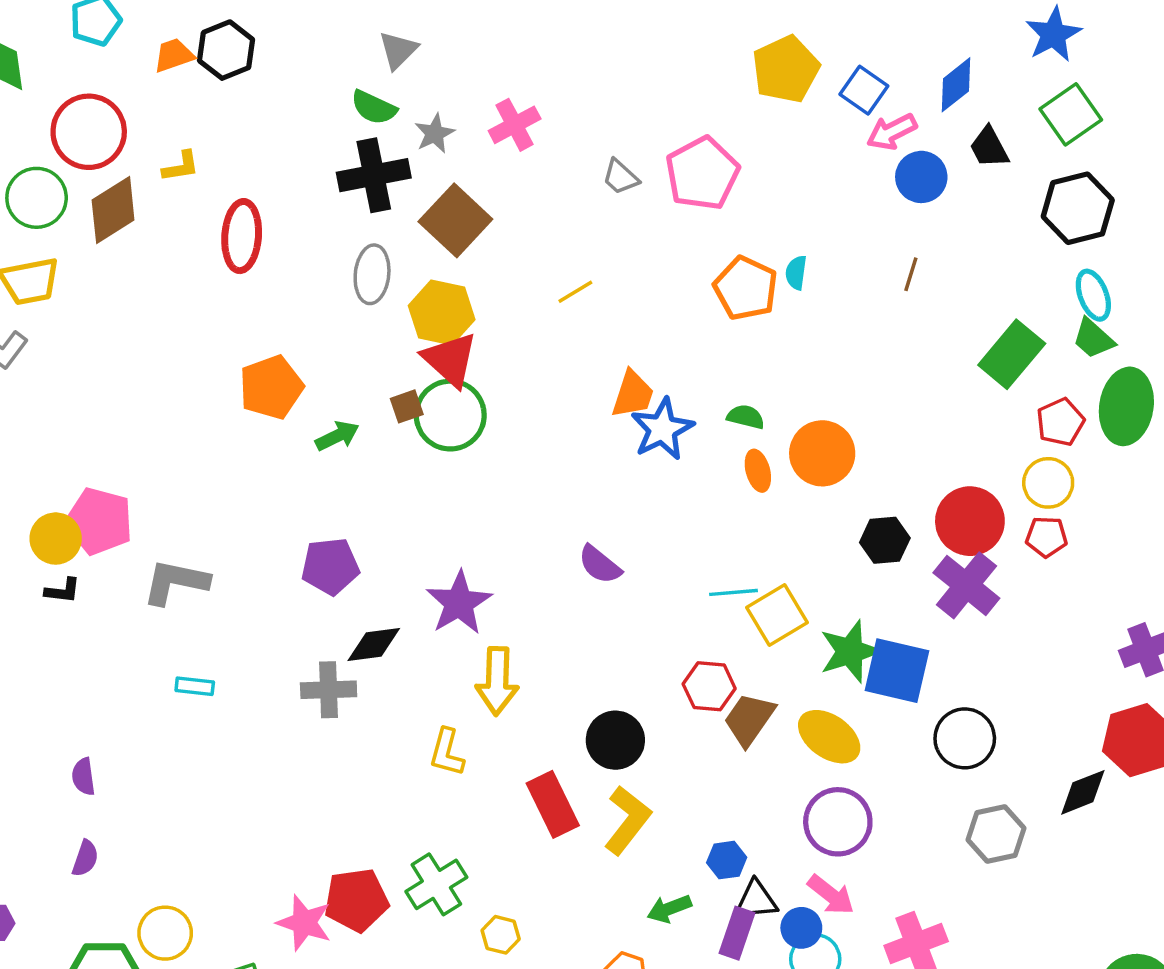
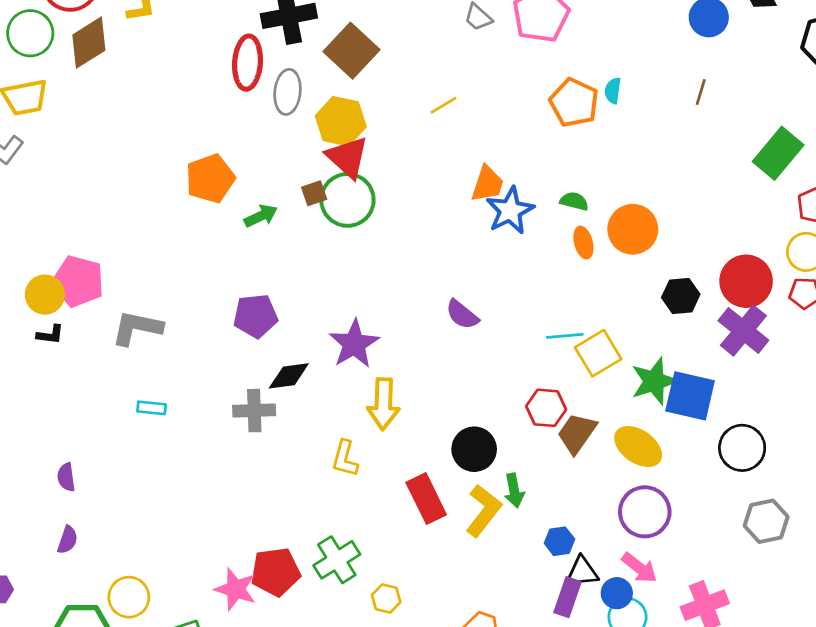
red ellipse: (242, 236) -> (248, 63), moved
green arrow: (669, 909) -> (514, 491), moved, turned -80

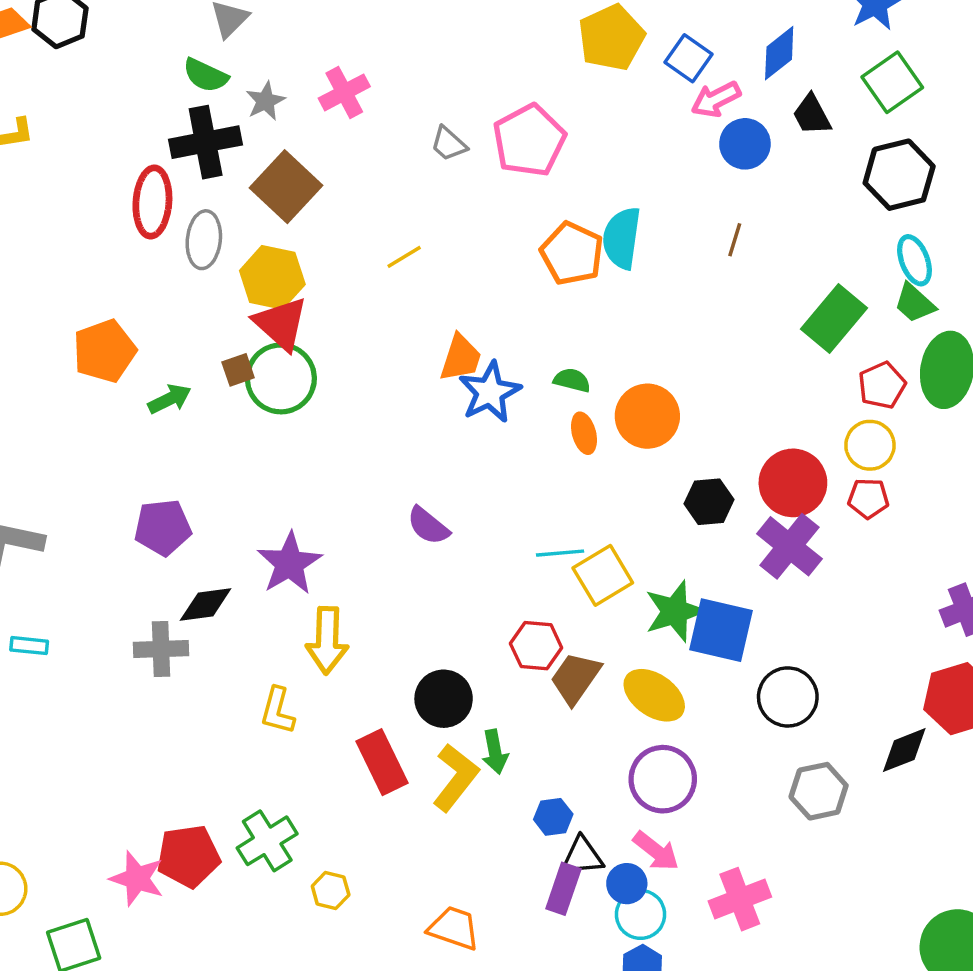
cyan semicircle: (613, 91) -> (622, 238), size x1.8

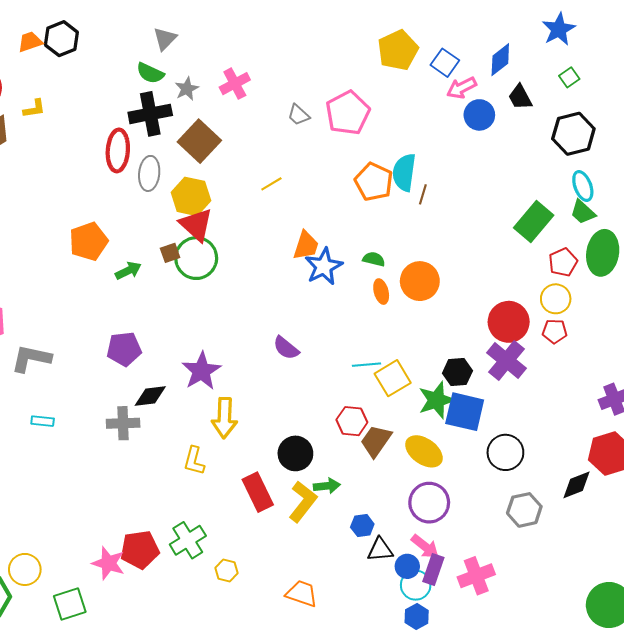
green square: (892, 82) -> (569, 77), size x0.6
brown line: (735, 240) -> (423, 194), moved
black hexagon: (709, 502) -> (457, 372), moved
green arrow: (495, 752) -> (327, 486), turned -85
purple rectangle: (563, 889) -> (433, 569), moved

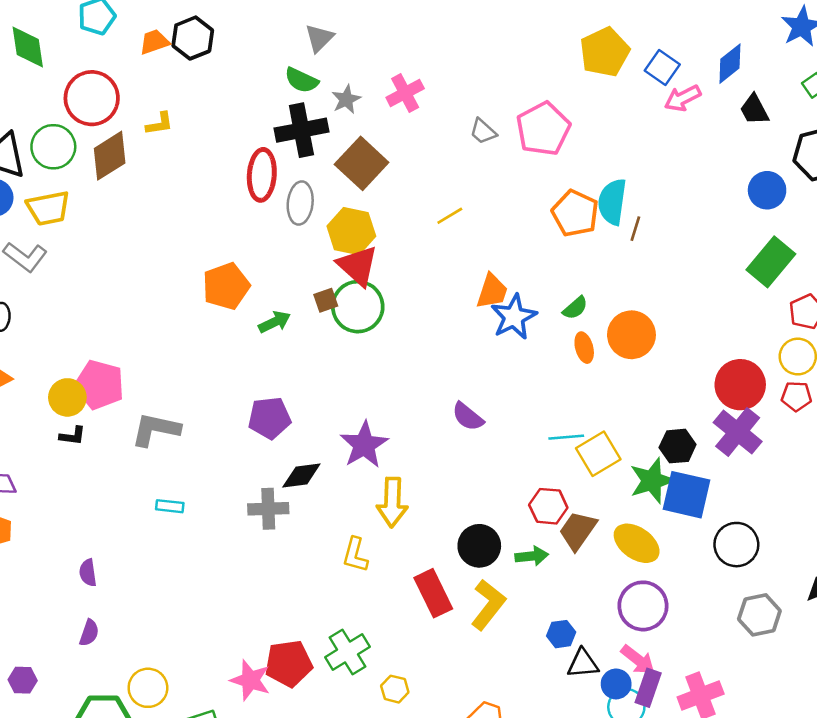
blue circle: (479, 115) -> (767, 190), moved
green semicircle: (374, 259) -> (575, 308), turned 125
green arrow: (327, 486) -> (532, 556), moved

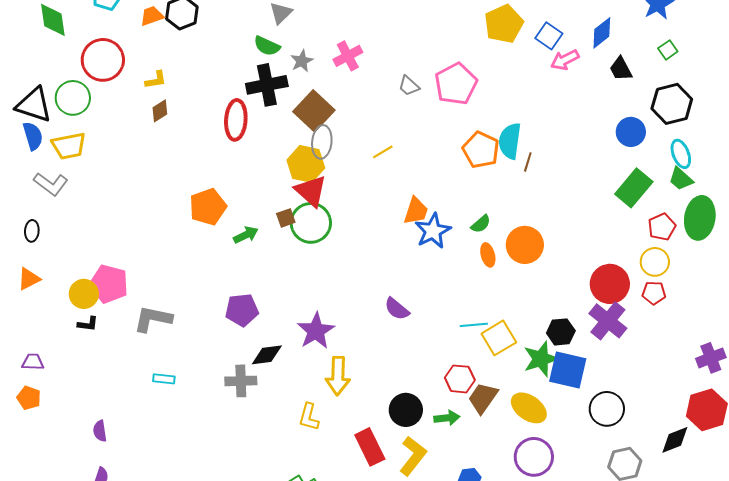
brown diamond: (110, 156) -> (160, 111), moved, size x0.6
gray ellipse: (300, 203) -> (322, 142), moved

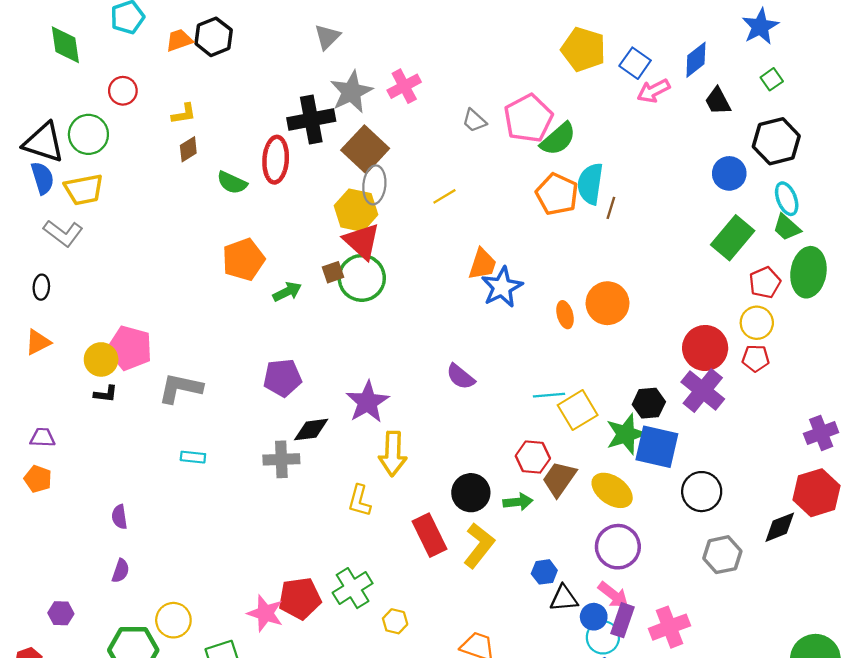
yellow pentagon: (504, 24) -> (583, 49), turned -30
green semicircle: (267, 46) -> (232, 183), moved
red circle: (103, 60) -> (123, 91), size x0.6
gray star: (302, 61) -> (351, 92), size x1.6
green semicircle: (481, 224) -> (558, 139), moved, size x1.6

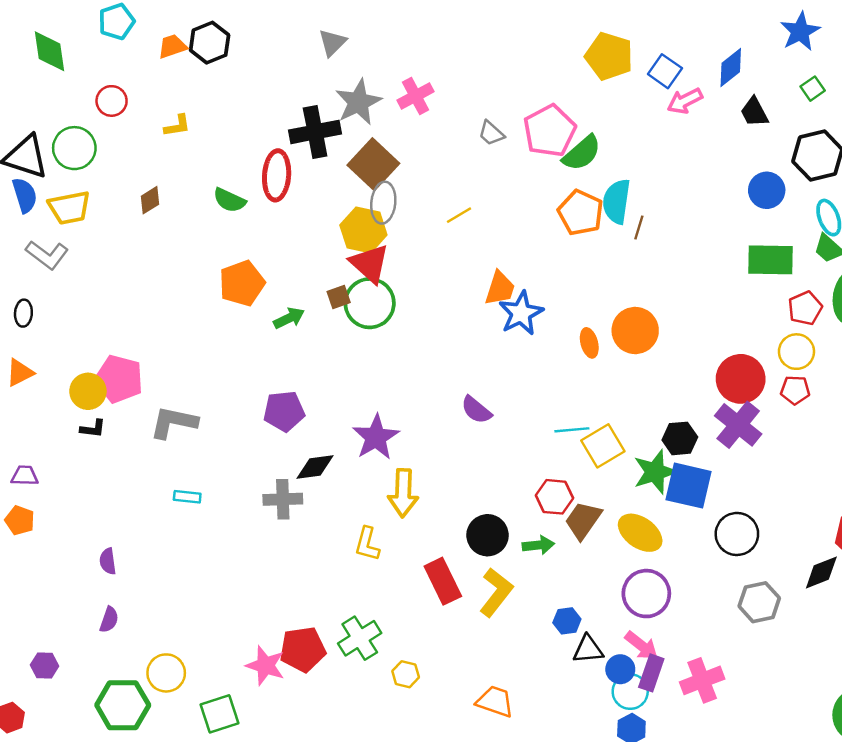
brown diamond: (188, 149) -> (150, 200), moved
green rectangle: (733, 238) -> (770, 260), turned 51

